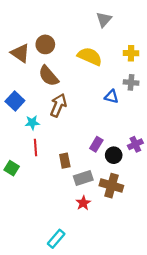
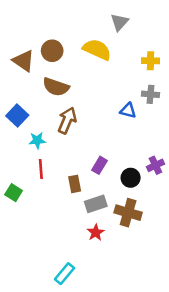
yellow semicircle: (90, 56) -> (97, 50), moved
brown semicircle: (49, 76) -> (56, 87), turned -30
purple rectangle: (96, 144) -> (99, 165), moved

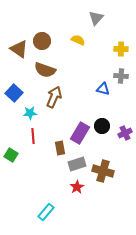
yellow semicircle: (97, 50) -> (78, 40), size x0.6
purple rectangle: (99, 165) -> (80, 133), size x1.5
black circle: (131, 178) -> (102, 126), moved
cyan rectangle: (65, 274) -> (46, 212), moved

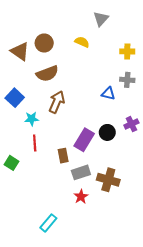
brown semicircle: (45, 70) -> (47, 74), turned -40
purple cross: (125, 133) -> (131, 124), moved

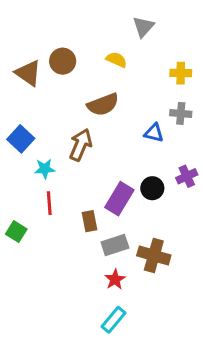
brown semicircle: (47, 74) -> (103, 104), moved
cyan rectangle: (48, 223) -> (113, 320), moved

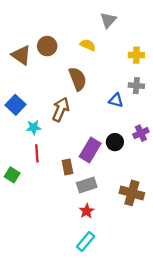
brown semicircle: (103, 104) -> (78, 79), turned -90
brown cross: (154, 255) -> (132, 193), moved

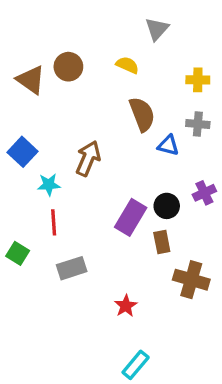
brown semicircle: (78, 79) -> (142, 114), moved
brown rectangle: (67, 167) -> (162, 242), moved
gray rectangle: (87, 185) -> (72, 268), moved
cyan rectangle: (86, 242) -> (136, 365), moved

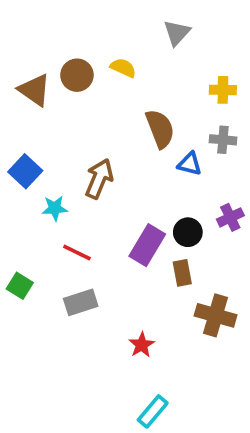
yellow semicircle: (127, 65) -> (123, 68), moved
red line: (54, 222) -> (77, 253), moved, turned -60

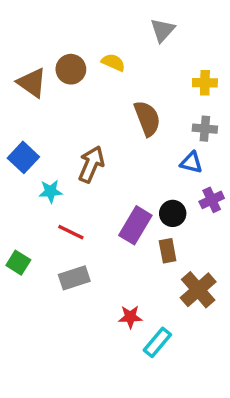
blue triangle: (190, 164) -> (191, 163), moved
brown cross: (216, 315) -> (198, 290), turned 33
red star: (142, 345) -> (130, 317), turned 30
cyan rectangle: (153, 411) -> (157, 342), moved

